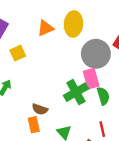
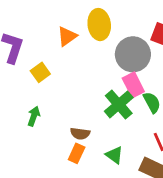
orange rectangle: (34, 125) -> (77, 153), turned 49

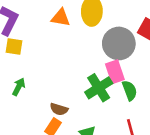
orange triangle: (67, 36) -> (61, 18), turned 36
yellow square: (40, 72) -> (14, 46), moved, turned 36

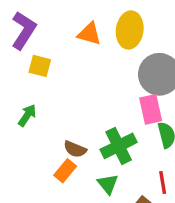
yellow square: (14, 46) -> (40, 66), moved
green cross: (99, 88) -> (119, 146), moved

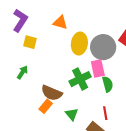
yellow ellipse: (130, 30) -> (79, 44), moved
green cross: (119, 146) -> (80, 79), moved
brown semicircle: (75, 149) -> (52, 93), size x1.5

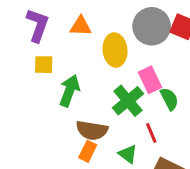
purple L-shape: (20, 20) -> (38, 25), moved
gray circle: (103, 47) -> (152, 26), moved
green arrow: (22, 72) -> (69, 91), moved, size x1.5
red line: (105, 113) -> (151, 133), moved

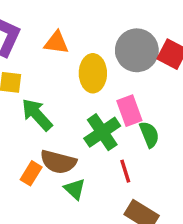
green arrow: (69, 91) -> (37, 115), turned -68
orange rectangle: (88, 151) -> (31, 173), moved
green triangle: (128, 154) -> (75, 189), moved

